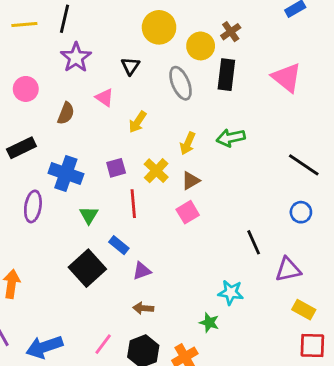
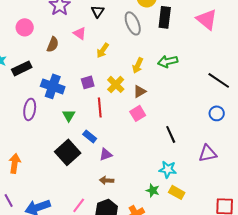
black line: (254, 242) -> (171, 134), moved
yellow rectangle: (304, 310) -> (177, 192), moved

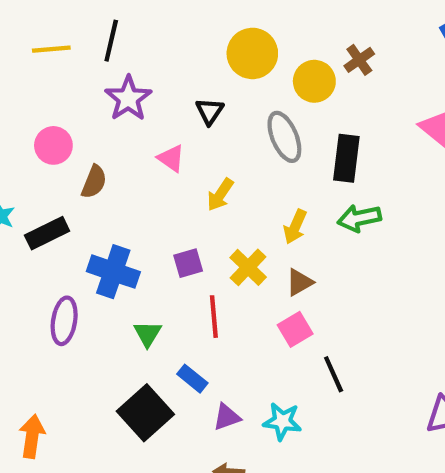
black rectangle: (165, 17) -> (346, 158), moved
brown semicircle: (53, 44) -> (94, 182), moved
black line: (171, 134) -> (334, 374), moved
cyan star: (168, 169) -> (282, 421), moved

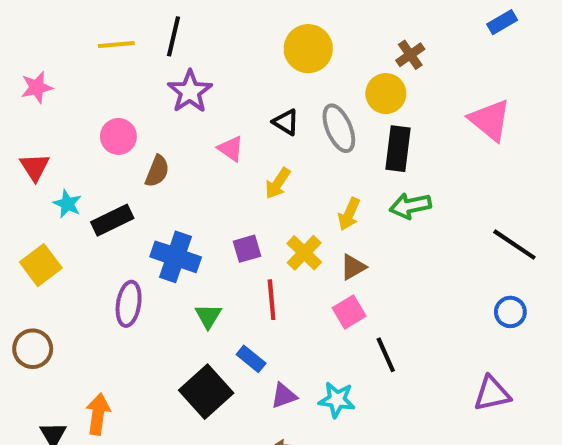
yellow circle: (314, 81) -> (386, 94), moved
black triangle: (210, 111) -> (286, 122), moved, turned -32

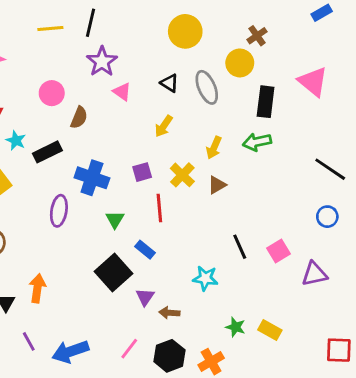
pink triangle: (231, 149) -> (122, 92), moved
black rectangle: (398, 149) -> (266, 102), moved
pink square: (349, 312) -> (279, 251), moved
purple triangle: (284, 396) -> (145, 297), moved, turned -36

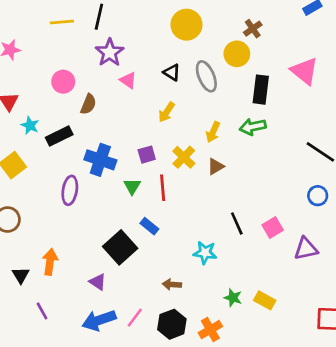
green triangle: (115, 219) -> (132, 186), moved
purple triangle: (145, 297) -> (98, 282), moved, turned -30
blue arrow: (70, 351) -> (99, 320), moved

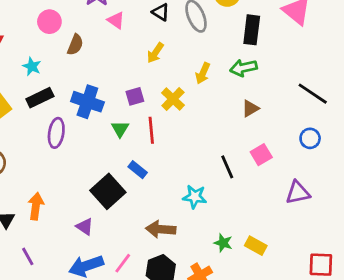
cyan star: (30, 125) -> (32, 66), moved
black rectangle: (59, 136) -> (40, 98), moved
brown triangle: (216, 166) -> (250, 108), moved
pink square: (273, 227) -> (261, 155), moved
brown arrow: (172, 284) -> (161, 229), size x1.5

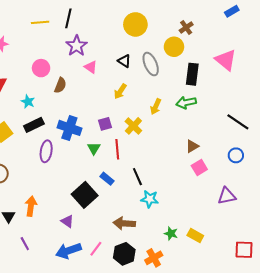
brown triangle: (250, 108) -> (192, 146), moved
black line: (227, 167) -> (137, 177), moved

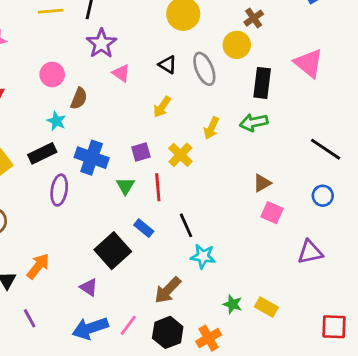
cyan star: (28, 102) -> (56, 121), moved
pink square: (199, 168) -> (272, 213), turned -35
orange arrow: (31, 206) -> (38, 266), turned 30
brown arrow: (124, 223) -> (168, 290), turned -50

